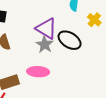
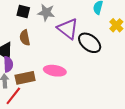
gray star: (45, 45) -> (46, 13), moved, turned -30

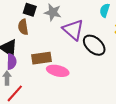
brown semicircle: (25, 38) -> (23, 27), moved
brown rectangle: (25, 78) -> (41, 58), moved

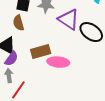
purple semicircle: (12, 62) -> (11, 59), turned 42

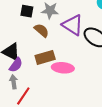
brown semicircle: (18, 23) -> (42, 30), moved, turned 147

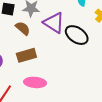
pink ellipse: (63, 68) -> (35, 82), moved

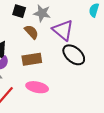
black ellipse: (77, 35) -> (74, 55), moved

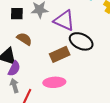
brown semicircle: (31, 32) -> (24, 39), moved
brown rectangle: (32, 59) -> (60, 54), moved

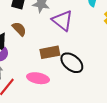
black ellipse: (81, 41) -> (72, 63), moved

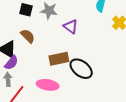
purple triangle: (62, 20) -> (71, 27), size x0.7

